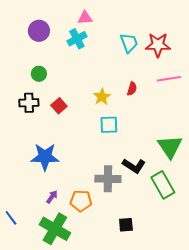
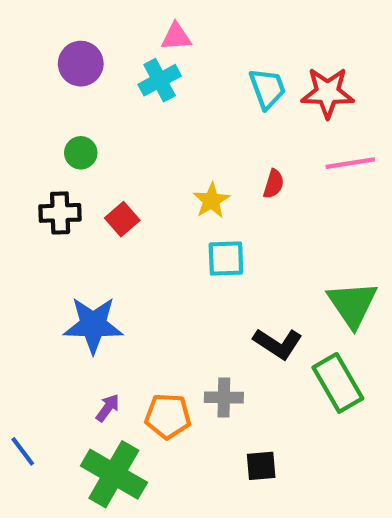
gray cross: (108, 179) -> (224, 397), moved, size x0.7

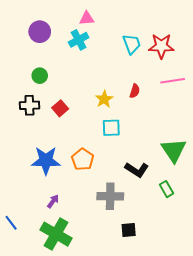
green rectangle: (338, 383) -> (166, 189), size x0.6
gray cross: (224, 397) -> (110, 196), size x1.4
orange pentagon: (168, 416) -> (83, 159), moved, turned 30

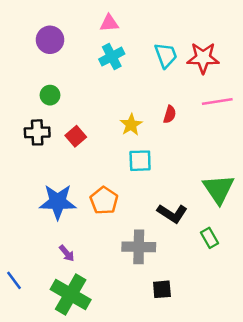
cyan cross: (79, 40) -> (112, 57), moved
purple arrow: (53, 201) -> (67, 253), turned 104

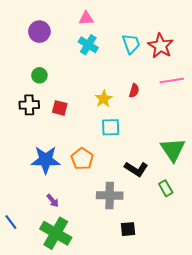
cyan cross: (112, 57) -> (88, 45), turned -30
red star: (203, 58) -> (161, 46), turned 30
red square: (76, 136) -> (60, 108), turned -35

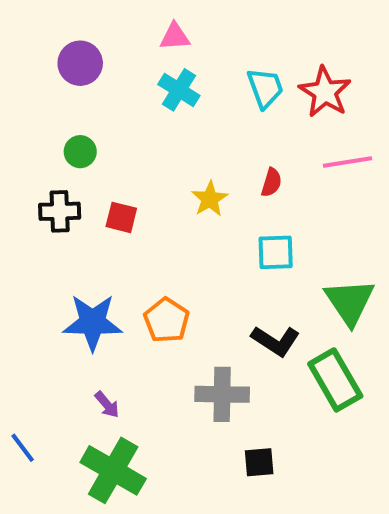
cyan square: (111, 127) -> (276, 252), moved
green rectangle: (166, 188) -> (335, 380), size x1.8

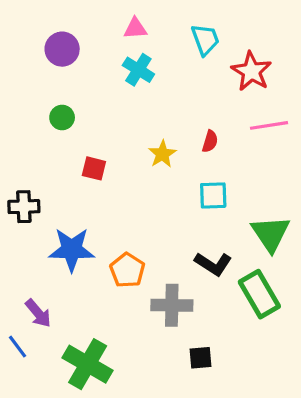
cyan trapezoid: (265, 88) -> (205, 40), moved
black cross: (60, 211) -> (24, 207), moved
orange pentagon: (167, 320) -> (127, 270), moved
purple arrow: (107, 405) -> (38, 313), moved, size x1.4

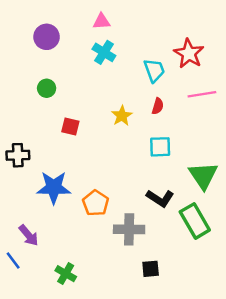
cyan trapezoid: (205, 40) -> (154, 70), moved
green cross: (88, 364) -> (66, 274), size x0.6

